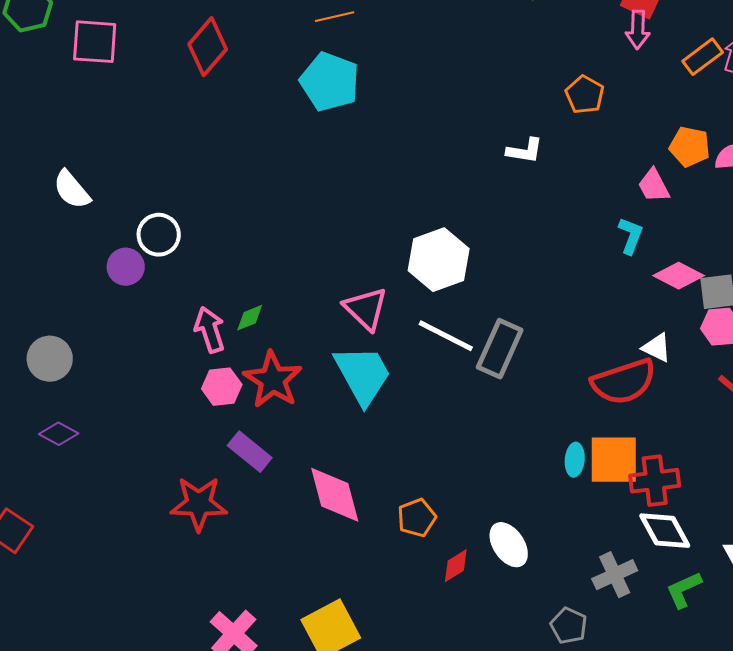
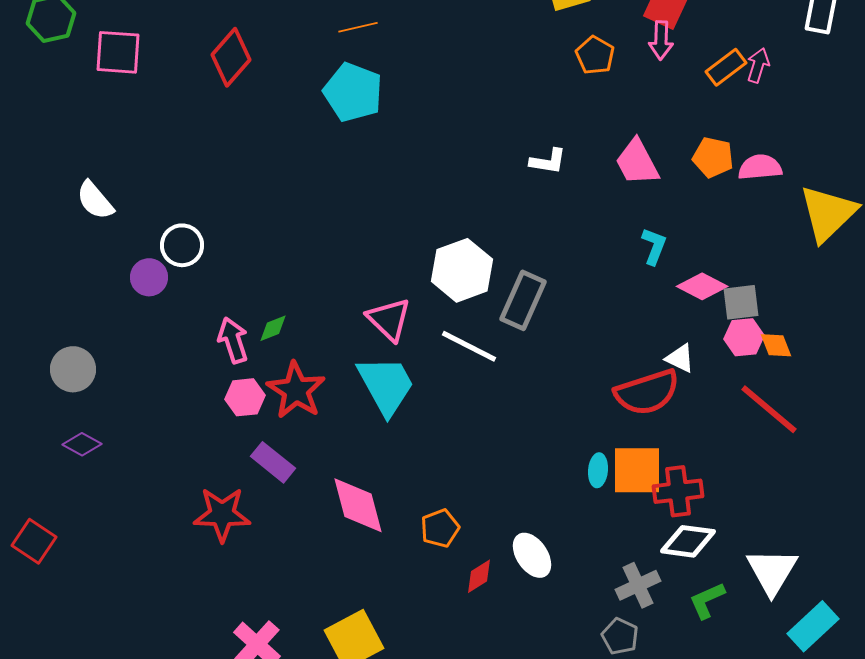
orange pentagon: (585, 95) -> (595, 55), moved
pink trapezoid: (654, 186) -> (637, 162), moved, size x1.4
gray rectangle: (500, 349) -> (523, 300), moved
white diamond: (665, 531) -> (688, 541), turned -54
gray pentagon: (569, 626) -> (620, 636), moved

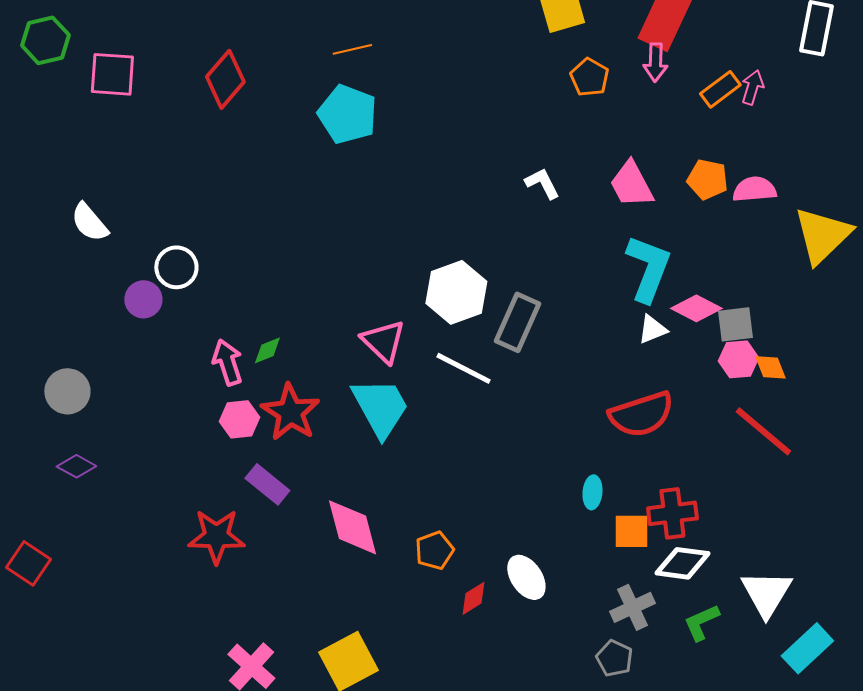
white L-shape: (548, 161) -> (542, 183), turned -126
cyan L-shape: (654, 246) -> (648, 268), size x1.8
white triangle: (680, 358) -> (652, 329), moved, turned -48
orange square: (637, 470) -> (631, 531), moved, size x0.7

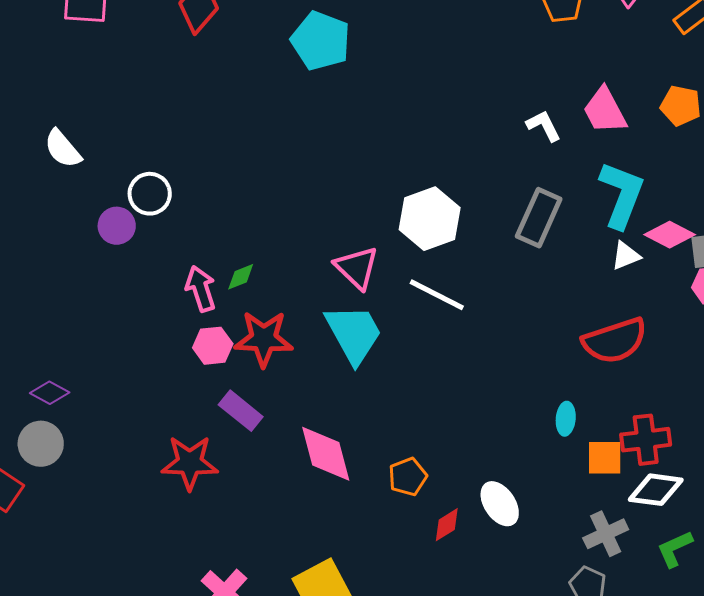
white L-shape: (542, 183) -> (544, 126), moved
gray rectangle: (517, 322) -> (539, 218), moved
gray circle: (67, 391) -> (41, 444), moved
red star: (290, 412) -> (264, 339), turned -30

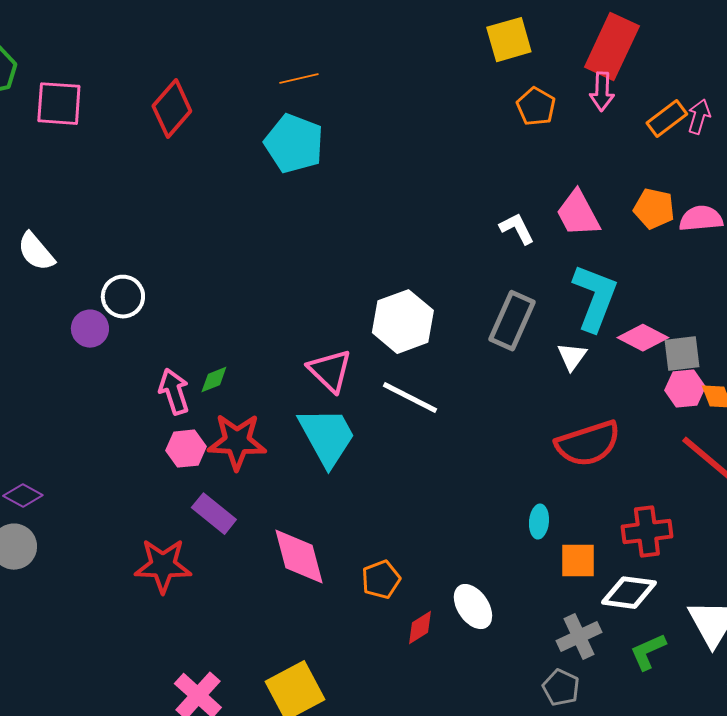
white triangle: (626, 256) -> (572, 357), moved, turned -32
red cross: (646, 440) -> (647, 532), moved

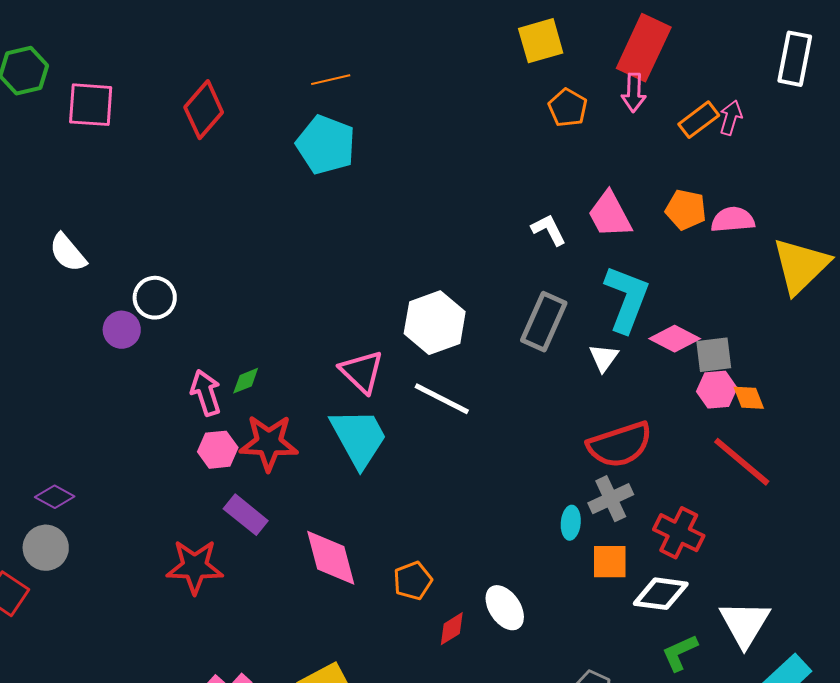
red cross: (647, 532) -> (679, 533), turned 33
gray cross: (579, 637) -> (611, 499), moved

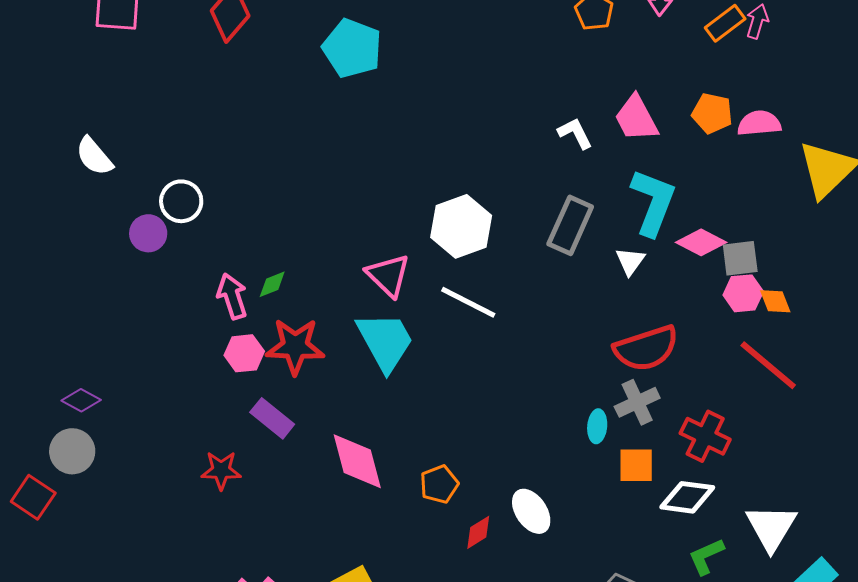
red star: (195, 567) -> (221, 470), size x0.7

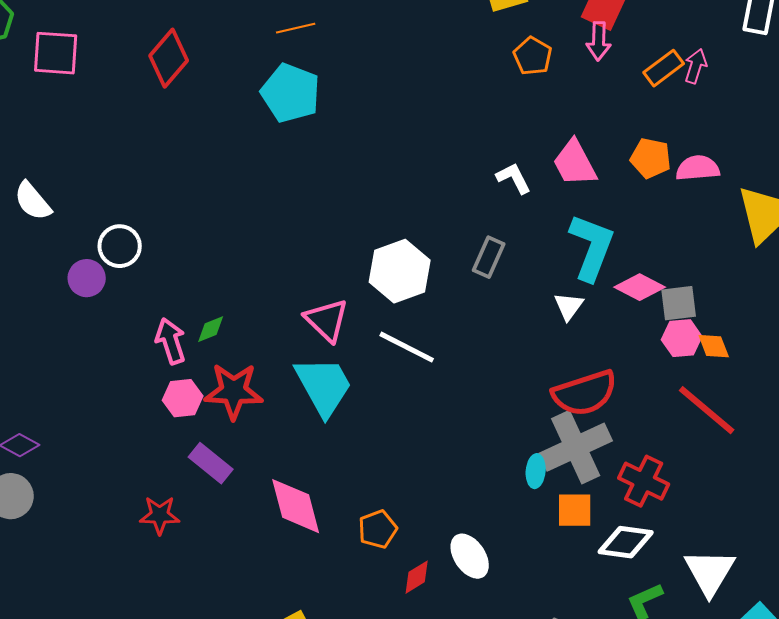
gray rectangle: (570, 225) -> (489, 257), moved, size x0.7
gray cross: (637, 402) -> (576, 447), size x1.6

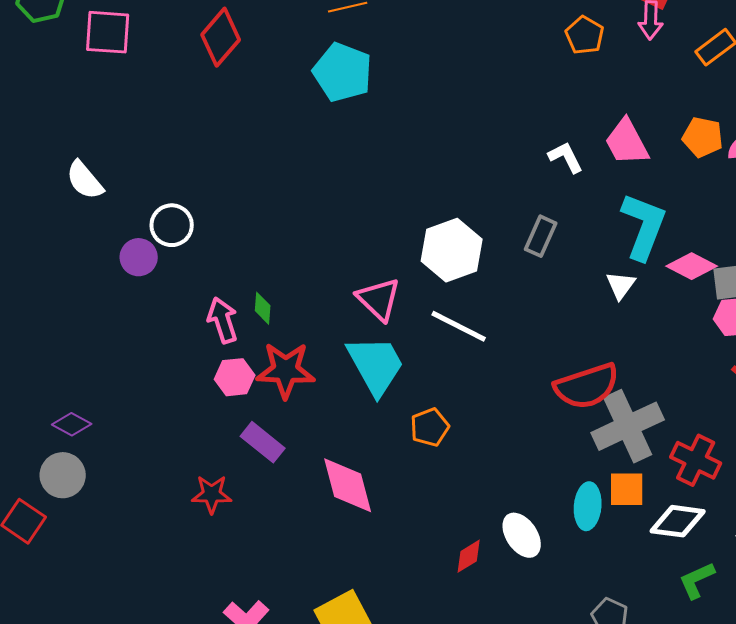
green diamond: (211, 329) -> (263, 308), turned -64
red semicircle: (585, 393) -> (587, 386), moved
cyan ellipse: (536, 471) -> (588, 506), moved, size x1.4
orange pentagon: (378, 529) -> (430, 427), moved

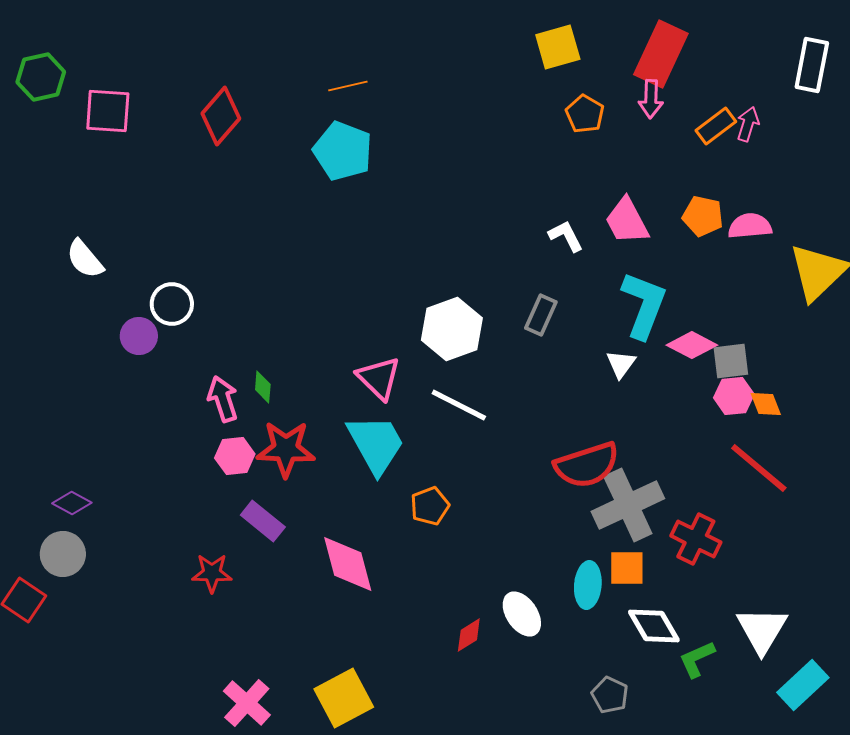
white diamond: (678, 521) -> (654, 626), moved, turned 52

